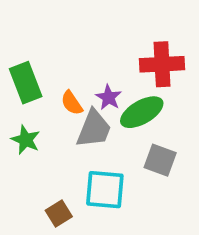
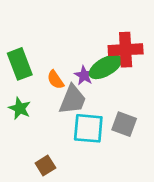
green ellipse: (142, 112) -> (106, 67), moved
cyan square: (105, 190) -> (88, 128), moved

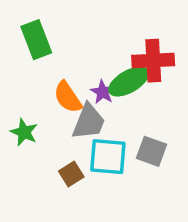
green rectangle: (20, 64) -> (36, 40), moved
orange semicircle: (55, 80) -> (68, 97), size x1.4
brown square: (45, 166) -> (71, 174), moved

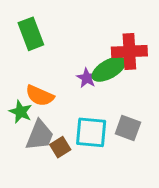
orange semicircle: (68, 97) -> (40, 96), moved, turned -32
gray trapezoid: (89, 122) -> (40, 135), moved

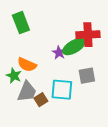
gray square: (128, 128) -> (87, 76), moved, turned -30

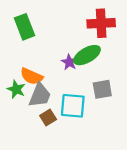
red cross: (88, 35) -> (101, 23), moved
gray trapezoid: (27, 92) -> (40, 95), moved

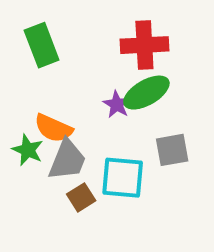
red cross: (101, 23) -> (144, 45), moved

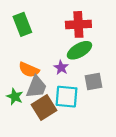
purple star: (117, 104) -> (61, 68), moved
green star: (28, 150) -> (15, 97), moved
brown square: (81, 197) -> (44, 107), size x1.6

